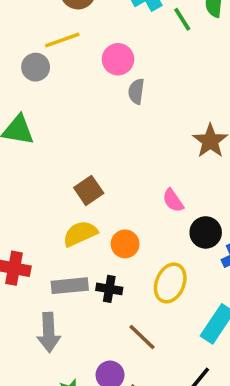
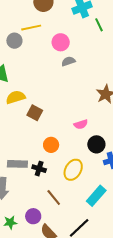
gray semicircle: (136, 91) -> (68, 61), turned 56
brown square: (89, 190) -> (35, 113), turned -35
pink semicircle: (173, 200) -> (81, 124), turned -80
yellow semicircle: (80, 234) -> (16, 97), moved

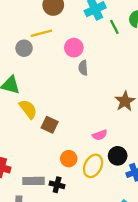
gray semicircle: (68, 61) -> (83, 68), turned -72
yellow semicircle: (16, 97) -> (28, 109), turned 72
yellow ellipse: (73, 170) -> (93, 166), moved

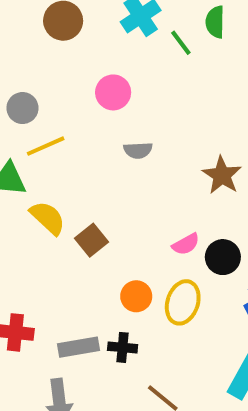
yellow line: (41, 33) -> (46, 146), moved
gray semicircle: (83, 68) -> (138, 150), moved, turned -80
brown square: (50, 125) -> (92, 240), turned 35
black circle: (118, 156) -> (223, 257), moved

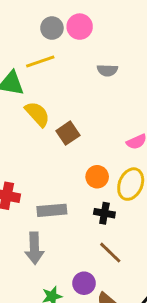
pink circle: (113, 92) -> (80, 27), moved
gray circle: (22, 108) -> (52, 28), moved
black cross: (123, 347) -> (104, 213), moved

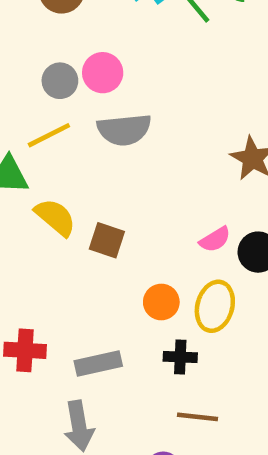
gray semicircle: (107, 70) -> (124, 130), moved, size x1.6
brown square: (68, 133) -> (107, 240), turned -30
brown line: (110, 253) -> (198, 417), turned -30

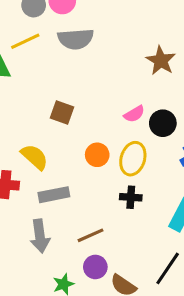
yellow semicircle: (55, 217) -> (35, 157), moved
black cross: (180, 357) -> (131, 197), moved
brown line: (198, 417) -> (90, 235), moved, turned -32

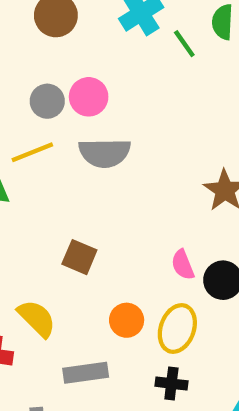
pink semicircle: (134, 114) -> (183, 265), turned 95
gray rectangle: (54, 195) -> (86, 373), moved

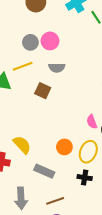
gray semicircle: (105, 153) -> (57, 68), size x0.7
brown square: (79, 257) -> (43, 91), moved
gray rectangle: (86, 373) -> (44, 171), turned 30

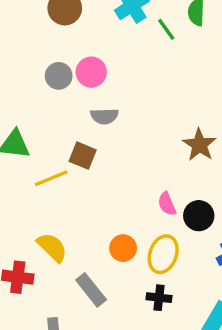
yellow line: (23, 66) -> (51, 178), moved
gray rectangle: (44, 171) -> (91, 290), turned 30

